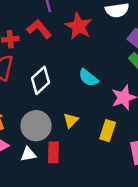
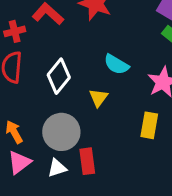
yellow triangle: (71, 120) -> (98, 98), moved

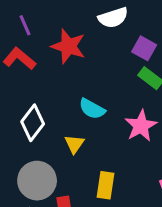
yellow rectangle: (149, 125) -> (106, 185), moved

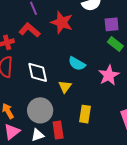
purple square: (144, 48) -> (112, 24), turned -35
white diamond: (33, 123) -> (38, 72), turned -50

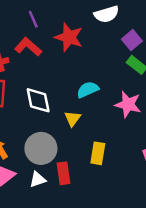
purple square: (112, 24) -> (132, 40), turned -35
cyan semicircle: (77, 64) -> (88, 90), turned 126
pink star: (109, 75) -> (128, 104), turned -30

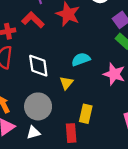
red rectangle: (64, 173) -> (71, 133), moved

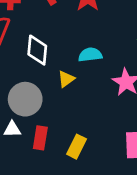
yellow rectangle: (86, 114) -> (77, 147), moved
red rectangle: (71, 133) -> (40, 138), moved

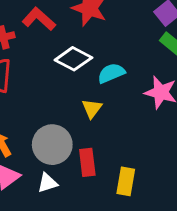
white diamond: (37, 50) -> (73, 59), moved, turned -52
red rectangle: (40, 138) -> (87, 162), moved

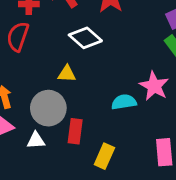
cyan semicircle: (111, 73) -> (124, 102), moved
yellow triangle: (92, 108) -> (67, 74), moved, turned 42

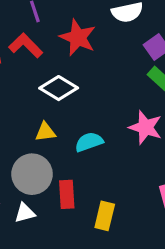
cyan semicircle: (124, 102) -> (89, 142), moved

